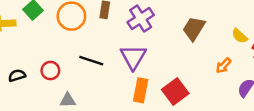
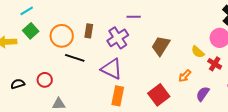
purple triangle: (133, 57) -> (112, 69), turned -35
black line: (91, 61) -> (75, 58), moved
red square: (175, 92) -> (159, 95), moved

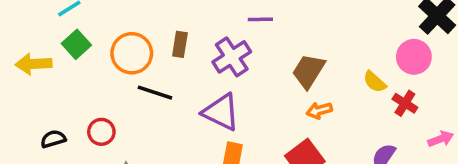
orange arrow: (185, 76) -> (319, 110), moved, turned 32

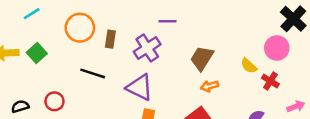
green square: (76, 44) -> (37, 53), moved
orange circle: (132, 53) -> (80, 28), moved

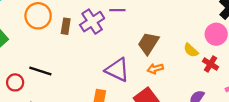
purple cross: (147, 48) -> (92, 22), moved
black line: (93, 73) -> (40, 71), moved
purple triangle: (140, 87) -> (117, 70), moved

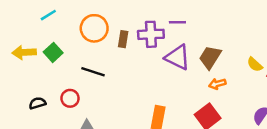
purple cross: (92, 22) -> (151, 34), turned 30
purple triangle: (117, 70) -> (177, 57), moved
black line: (40, 71) -> (93, 72), moved

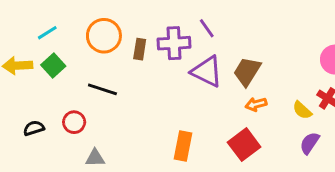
cyan line: (48, 15) -> (47, 33), moved
purple line: (177, 22) -> (207, 28), turned 56
yellow semicircle: (255, 64) -> (302, 110), moved

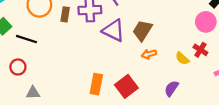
black line: (102, 89) -> (27, 39), moved
purple semicircle: (310, 143) -> (171, 88), moved
red square: (244, 145) -> (126, 86), moved

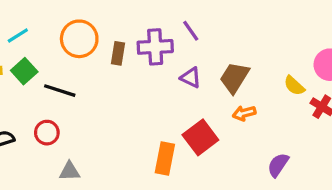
purple triangle: (113, 30) -> (191, 78), size x0.6
yellow semicircle: (182, 58) -> (294, 86), moved
red square: (126, 86) -> (200, 137), moved

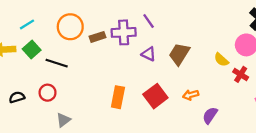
brown rectangle: (118, 53) -> (97, 37), turned 63
orange arrow: (244, 113) -> (191, 95), moved
orange rectangle: (165, 158) -> (118, 97), moved
gray triangle: (69, 171) -> (63, 120), turned -35

